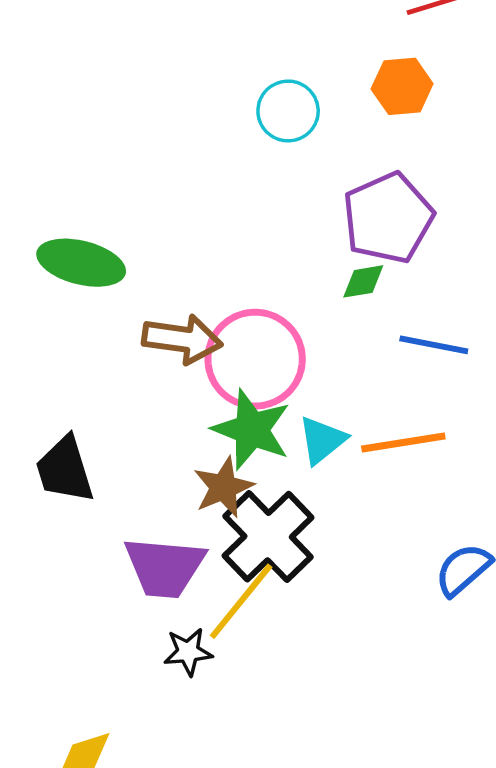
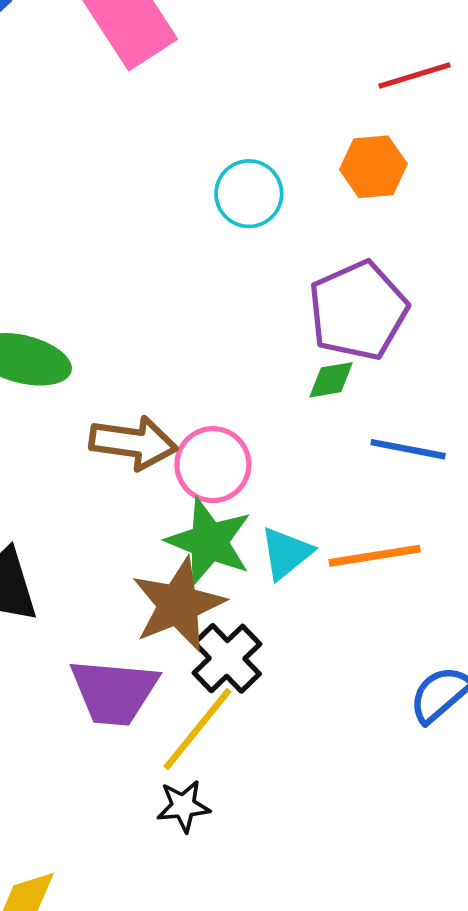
pink circle: (255, 359) -> (213, 465), size x0.7
brown star: (223, 487) -> (178, 605), size x1.4
black cross: (268, 537) -> (227, 658), size x0.7
black star: (188, 652) -> (183, 806), moved

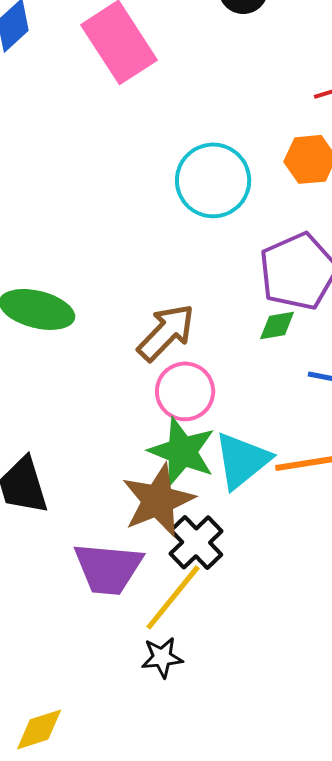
cyan circle: (249, 194) -> (213, 180), size x1.4
brown arrow: (133, 443) -> (166, 332), moved, turned -54
cyan triangle: (286, 553) -> (242, 460), size x1.4

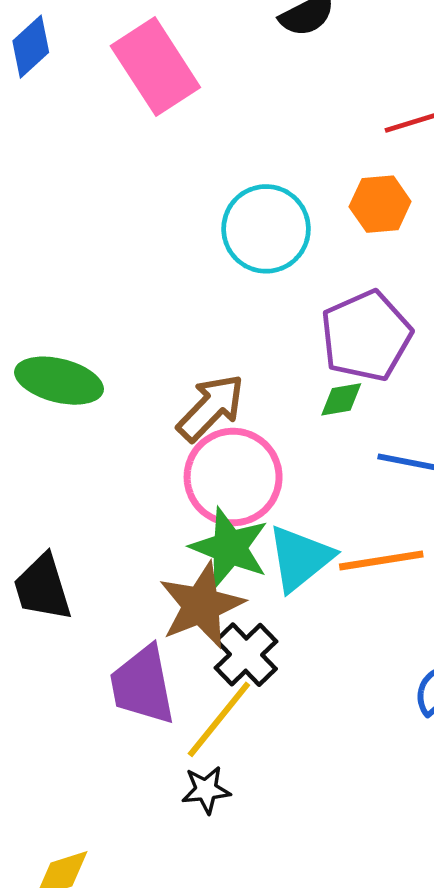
pink circle: (185, 391) -> (233, 477), size x1.4
purple trapezoid: (108, 568) -> (143, 685), turned 74

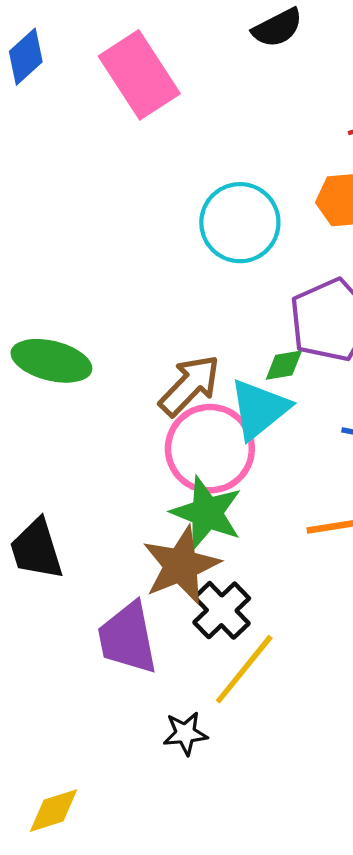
green diamond: (341, 399) -> (284, 365), moved
cyan triangle: (300, 558) -> (259, 409), moved
yellow line: (219, 719) -> (244, 669), moved

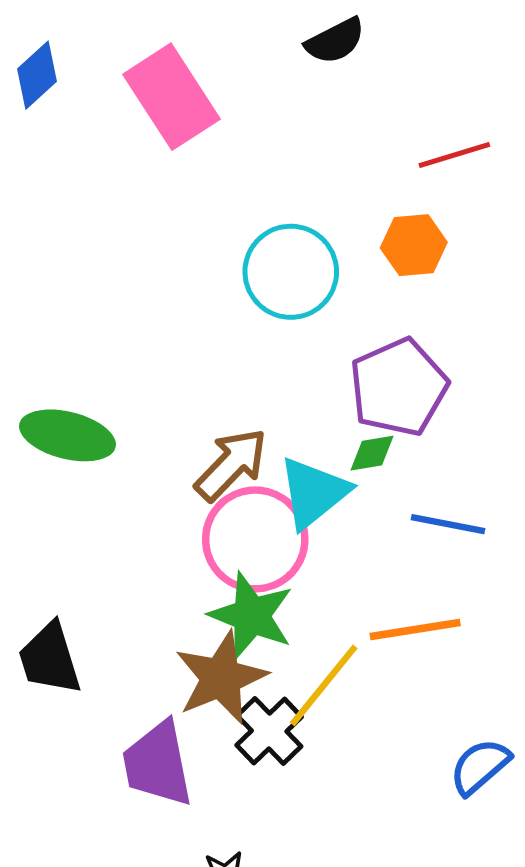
green diamond: (284, 365) -> (372, 453), moved
yellow line: (244, 669) -> (324, 685), moved

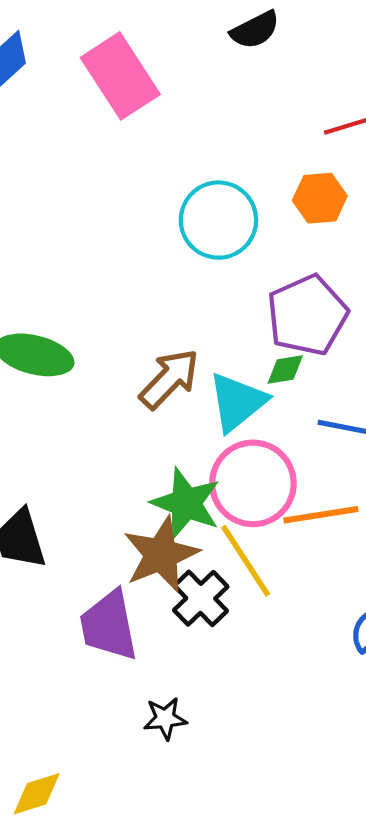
pink circle: (255, 539) -> (253, 483), moved
yellow line: (324, 685) -> (246, 561), turned -72

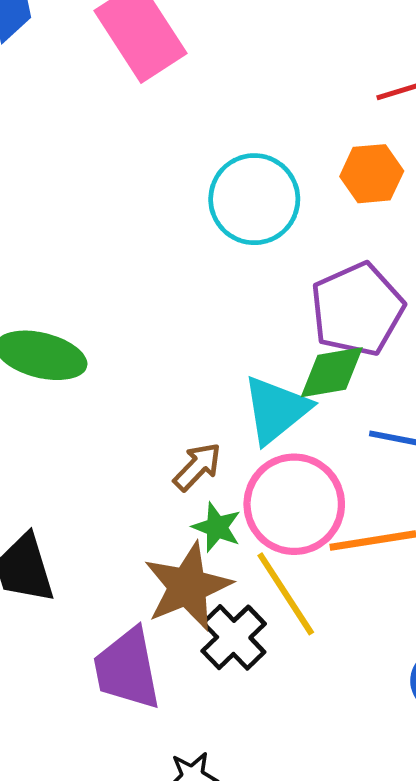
green diamond: (285, 370) -> (332, 372), size x1.5
brown arrow: (169, 379) -> (197, 467), moved, size x0.7
green star: (186, 503) -> (217, 527), size x0.6

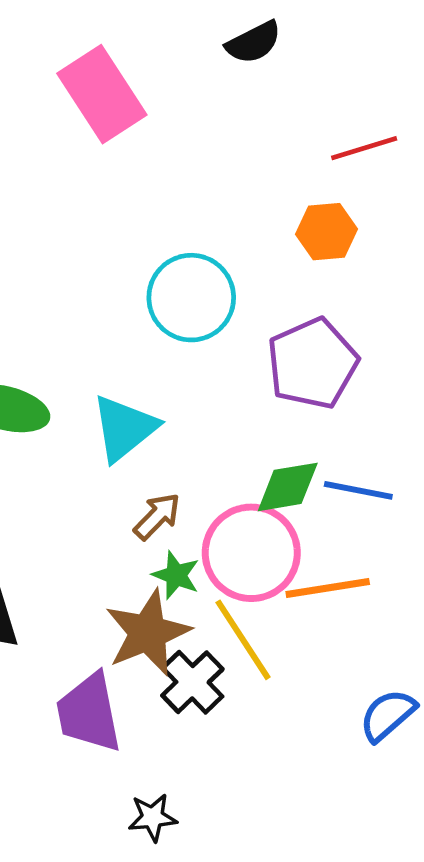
cyan circle: (254, 199) -> (191, 298), moved
green diamond: (332, 372) -> (288, 487), moved
cyan triangle: (276, 410) -> (124, 428), moved

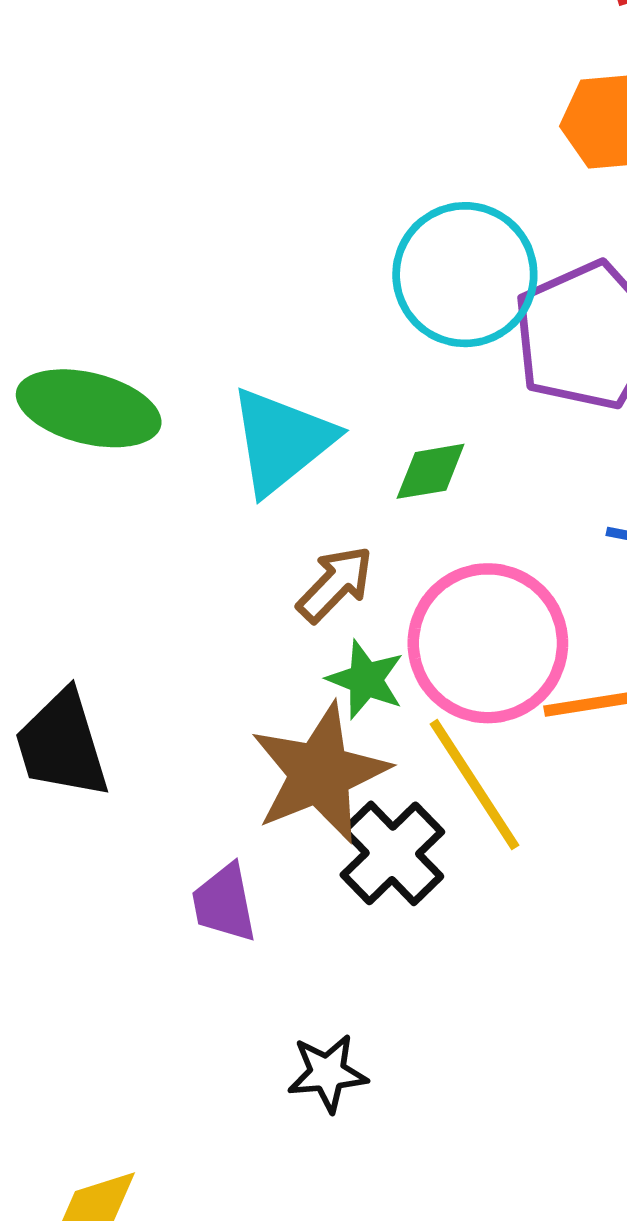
cyan circle: (191, 298) -> (465, 275), moved
green diamond: (288, 487) -> (431, 471), moved, size x0.7
purple trapezoid: (89, 713) -> (224, 903), size x0.6

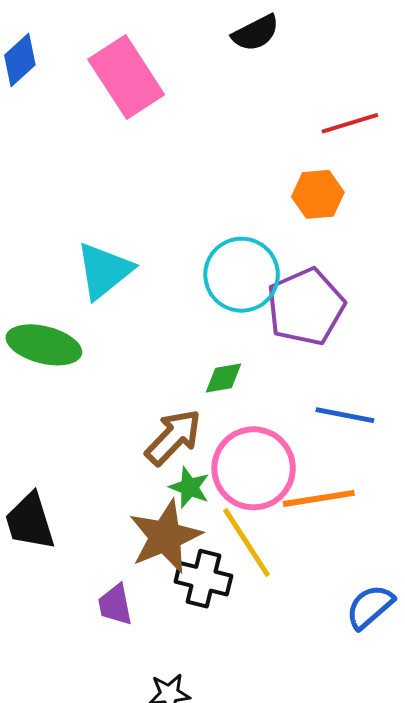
cyan triangle: (282, 441) -> (104, 271), moved
brown arrow: (335, 584) -> (173, 437), size x1.4
black cross: (392, 853) -> (203, 579), turned -32

